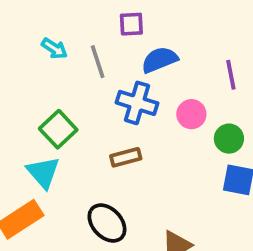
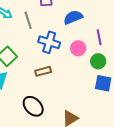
blue semicircle: (160, 60) -> (73, 17), moved
purple line: (231, 75) -> (99, 37), moved

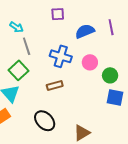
gray line: (28, 20) -> (27, 46), moved
purple line: (99, 37) -> (111, 27), moved

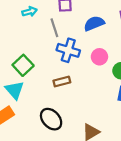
cyan arrow: (16, 27) -> (30, 12), moved, turned -48
gray line: (27, 46) -> (54, 28), moved

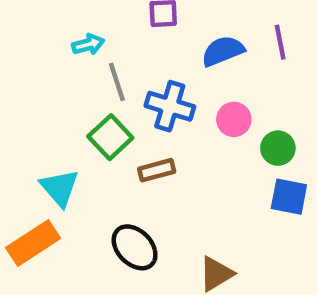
cyan arrow: (30, 12) -> (88, 44), moved
gray line: (54, 28) -> (117, 82), moved
green square: (23, 65) -> (110, 137), moved

